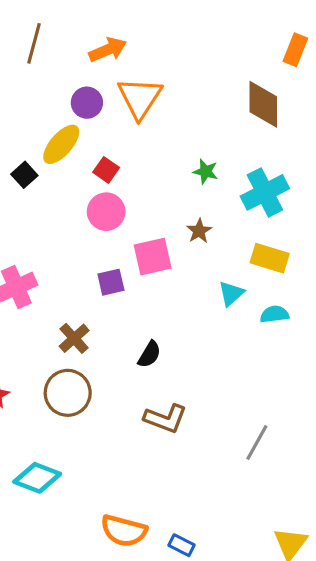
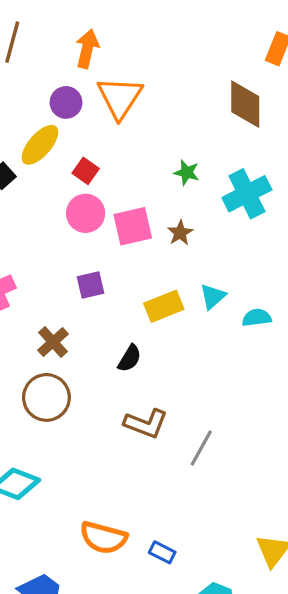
orange arrow: (108, 50) -> (87, 49), turned -54
pink square: (153, 257) -> (133, 226), moved
yellow rectangle: (270, 258) -> (164, 306), moved, turned -39
gray line: (257, 443) -> (201, 448), moved

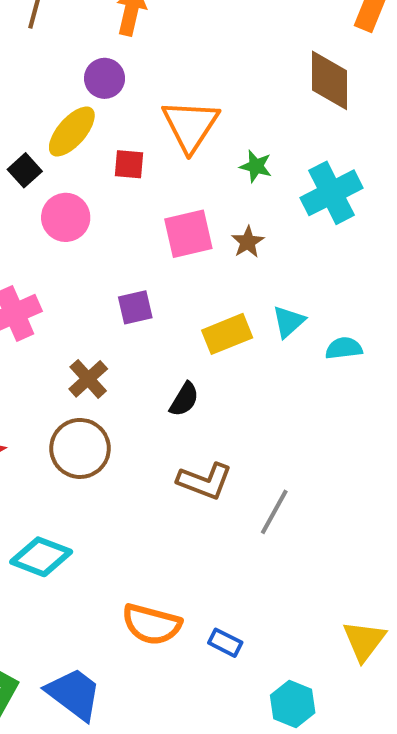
orange triangle: (120, 98) -> (190, 125), moved
red square: (86, 171) -> (129, 164), turned -30
pink circle: (86, 213) -> (66, 217), moved

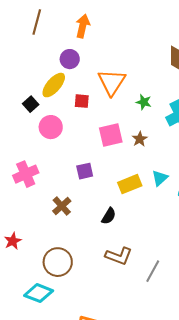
brown circle: (80, 448) -> (58, 262), moved

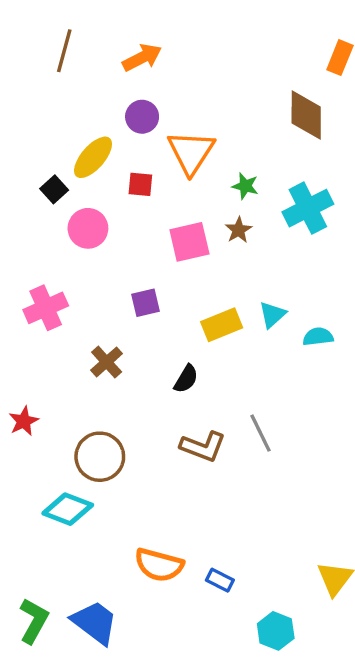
orange arrow: (83, 26) -> (142, 58), turned 50
purple circle: (70, 59) -> (142, 117), moved
brown star: (140, 139) -> (238, 230), moved
gray line: (153, 271) -> (260, 433), moved, turned -55

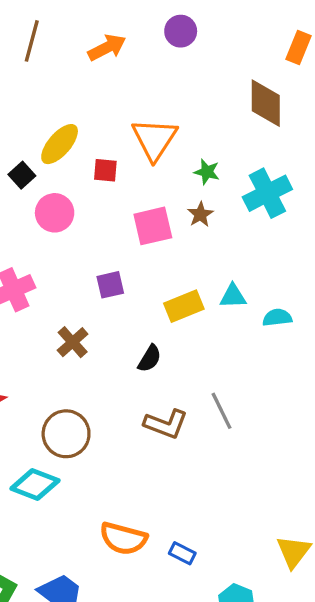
purple circle: (142, 117) -> (181, 31), moved
cyan triangle: (272, 315) -> (233, 296), turned 40

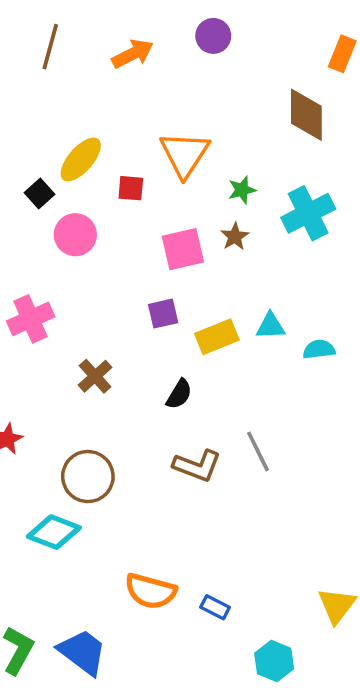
green star: (207, 172) -> (242, 190), turned -30
purple square: (110, 285) -> (163, 314), moved

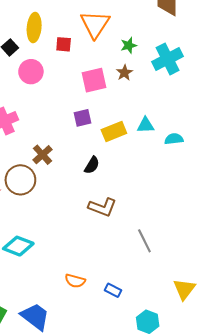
yellow ellipse: (81, 159) -> (34, 28), turned -36
gray line: (258, 451) -> (144, 241), moved
brown circle: (88, 477) -> (20, 180), moved
orange semicircle: (151, 591) -> (75, 281), size x0.7

